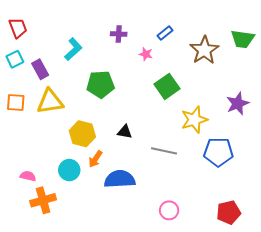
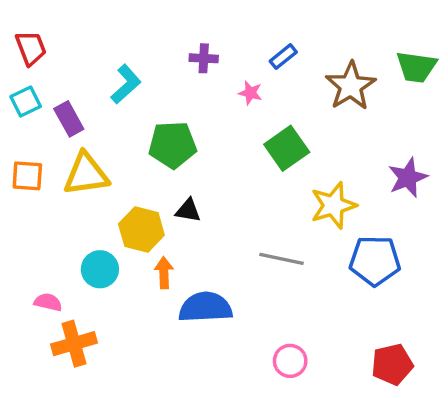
black triangle: (125, 132) -> (188, 210), moved
orange arrow: (95, 159) -> (164, 273), turned 144
cyan circle: (69, 170) -> (100, 269), moved

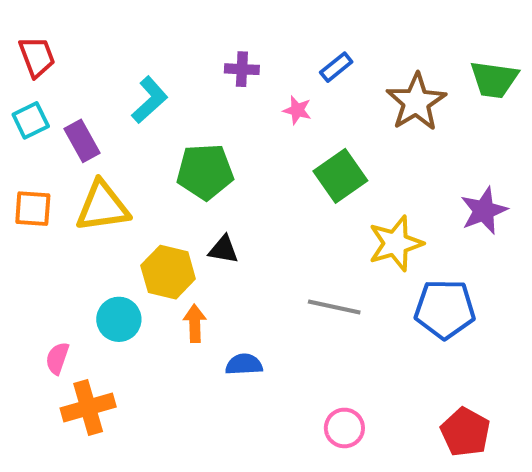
pink semicircle: (48, 302) -> (57, 358), turned -84
blue semicircle: (205, 307) -> (244, 364), size x0.6
red pentagon: (392, 364) -> (465, 432), turned -30

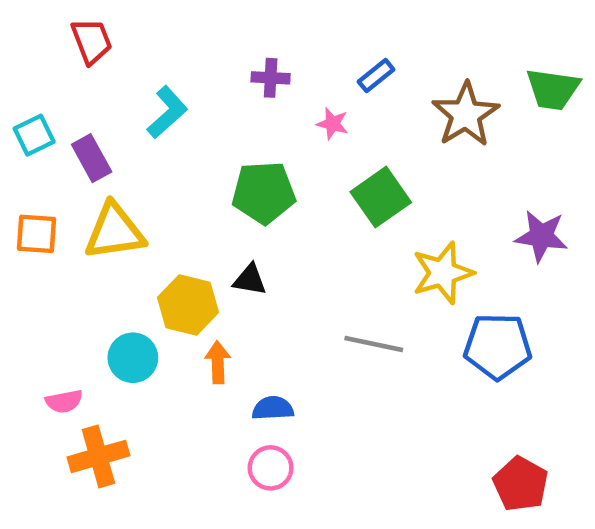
red trapezoid: (37, 57) -> (92, 41), moved
green pentagon: (205, 172) -> (264, 193), moved
purple star: (484, 211) -> (541, 236), turned 30
pink semicircle: (57, 358) -> (64, 401), turned -120
pink circle: (344, 428) -> (271, 468), moved

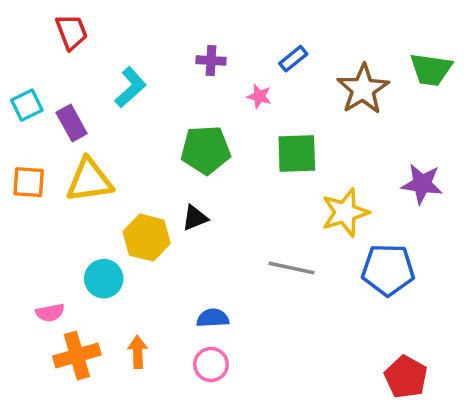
green square: (381, 197) -> (297, 153), turned 33
black triangle: (250, 280) -> (195, 218), turned -32
orange arrow: (218, 362) -> (138, 352), moved

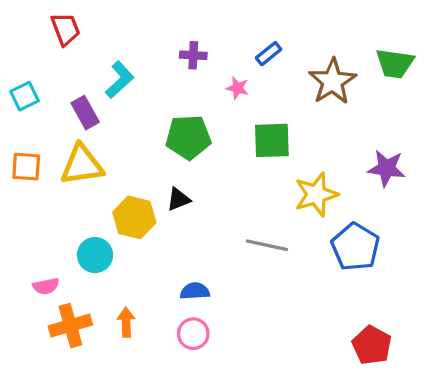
purple rectangle: (72, 123) -> (85, 113), moved
blue pentagon: (388, 270) -> (355, 247), turned 30

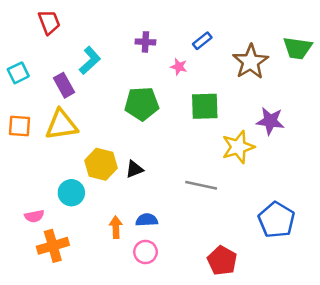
purple star: (387, 168) -> (270, 121), moved
black triangle: (179, 199) -> (134, 169), moved
blue pentagon: (355, 247) -> (276, 220), moved
orange arrow: (126, 322) -> (116, 227), moved
red pentagon: (372, 345) -> (222, 261), moved

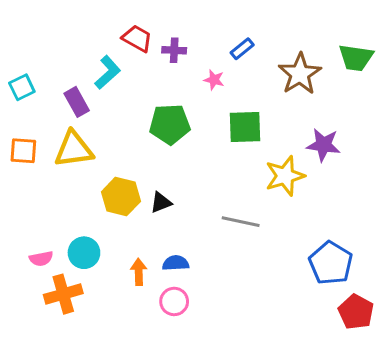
red trapezoid: (49, 22) -> (137, 38), moved, turned -40
cyan circle: (71, 193) -> (84, 253), moved
red pentagon: (222, 261) -> (356, 312), moved

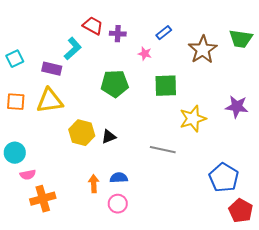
purple rectangle: (77, 102) -> (52, 69), turned -48
purple star: (323, 145) -> (237, 107), moved
cyan circle: (84, 253) -> (15, 153), moved

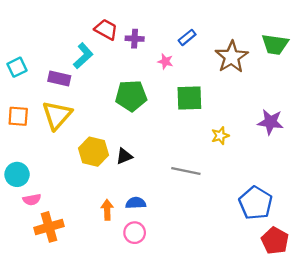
yellow triangle: (50, 101) -> (57, 115), turned -40
yellow star: (193, 119) -> (220, 136), size x0.6

